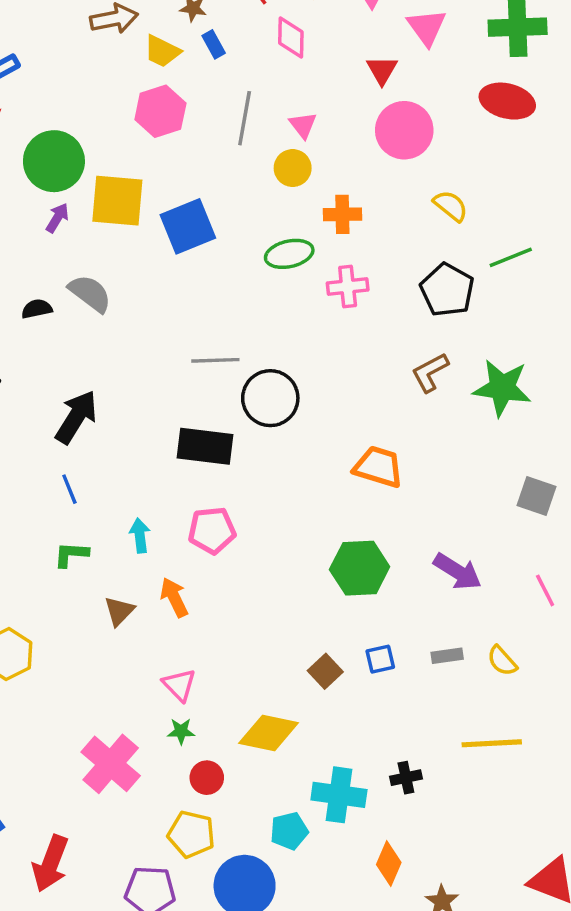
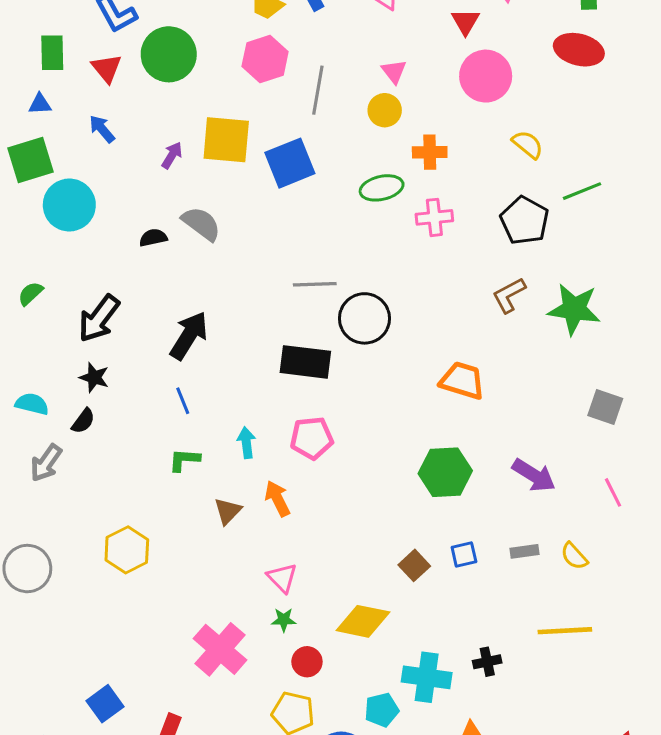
gray line: (245, 118) -> (318, 90), moved
green circle: (54, 161) -> (169, 54), moved

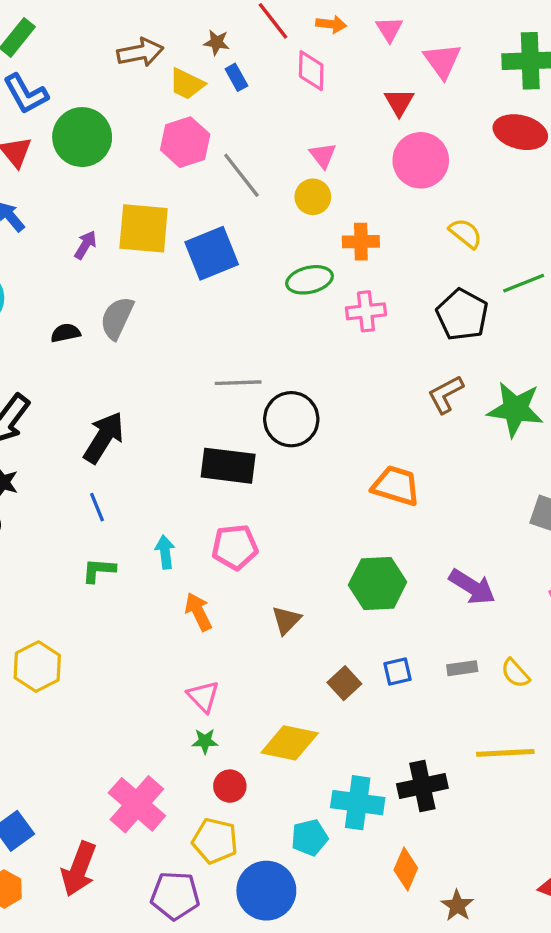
gray line: (318, 90) -> (241, 175), turned -48
gray semicircle: (201, 224) -> (117, 318), turned -102
brown triangle: (228, 511) -> (286, 620), moved
pink cross: (220, 649) -> (137, 804), moved
black cross: (487, 662) -> (422, 786), size x1.6

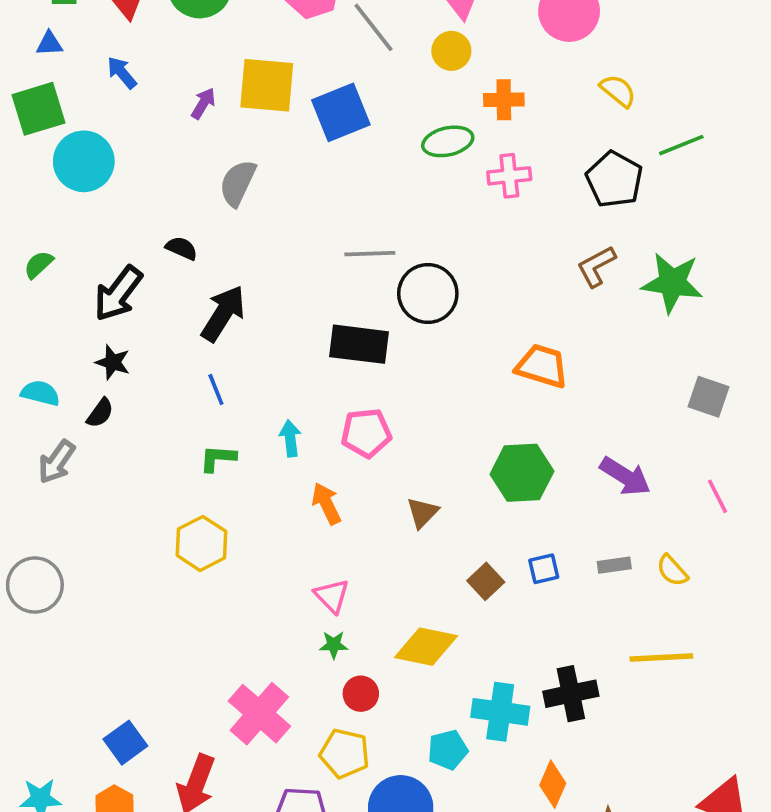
black semicircle: (66, 333) -> (182, 248), moved, turned 36
yellow hexagon: (37, 667) -> (201, 543), moved

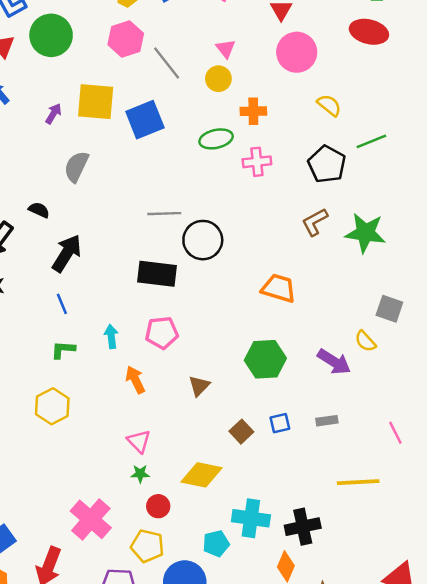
pink line: (718, 496) -> (395, 433), moved
yellow semicircle: (672, 571) -> (365, 341), moved
black cross: (571, 694) -> (303, 527), moved

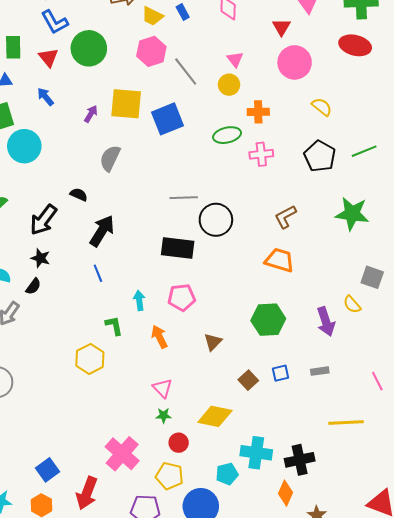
green line: (371, 141) -> (364, 151), moved
brown L-shape: (315, 222) -> (286, 217), moved
green L-shape: (63, 350) -> (114, 326), moved, turned 75
purple arrow: (334, 362) -> (326, 322), turned 40

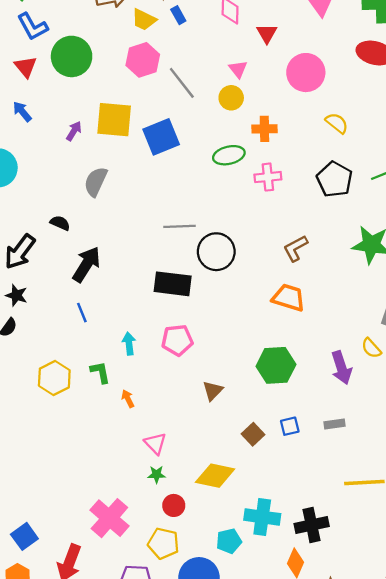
red triangle: (281, 27) -> (267, 33), moved
orange arrow: (159, 337) -> (128, 399), moved, size x0.7
yellow hexagon: (90, 359) -> (54, 378), moved

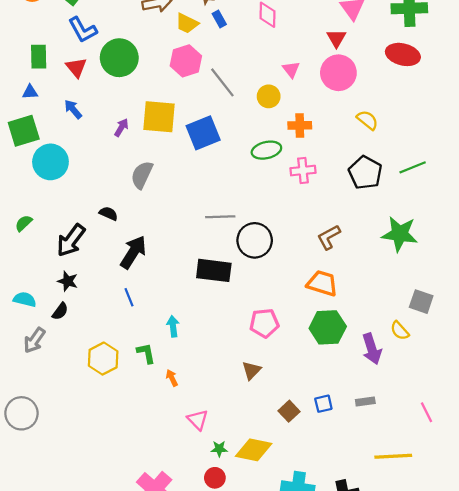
red triangle: (267, 33) -> (336, 38), moved
pink triangle: (238, 69) -> (291, 70), moved
pink pentagon: (177, 340) -> (264, 323), moved
green hexagon: (276, 365) -> (328, 327), moved
green star: (157, 474) -> (219, 449), moved

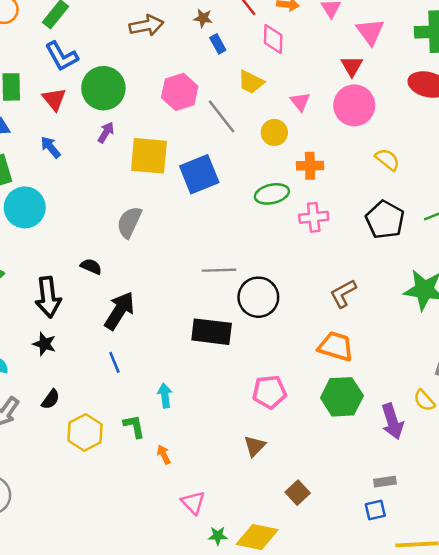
yellow trapezoid: (187, 23) -> (251, 82), moved
purple arrow: (121, 128) -> (106, 132), moved
black arrow: (71, 240) -> (48, 297), turned -44
black semicircle: (60, 311) -> (51, 399), moved
blue square: (323, 404) -> (375, 510), moved

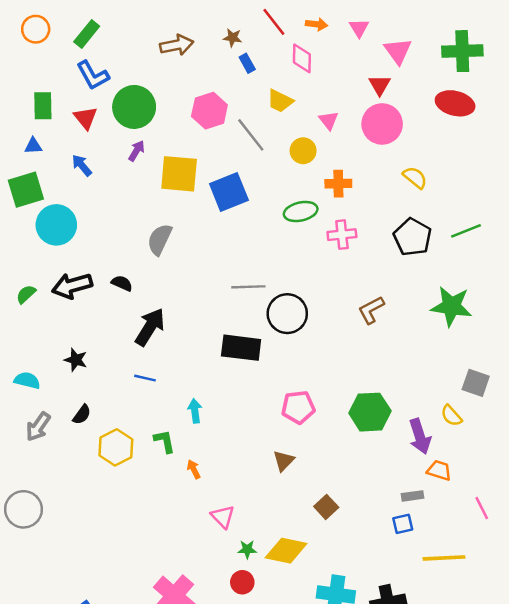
black arrow: (48, 297) -> (72, 286), moved, turned 81
orange trapezoid: (336, 346) -> (439, 470), moved, size x0.7
blue line: (114, 362) -> (145, 378), turned -55

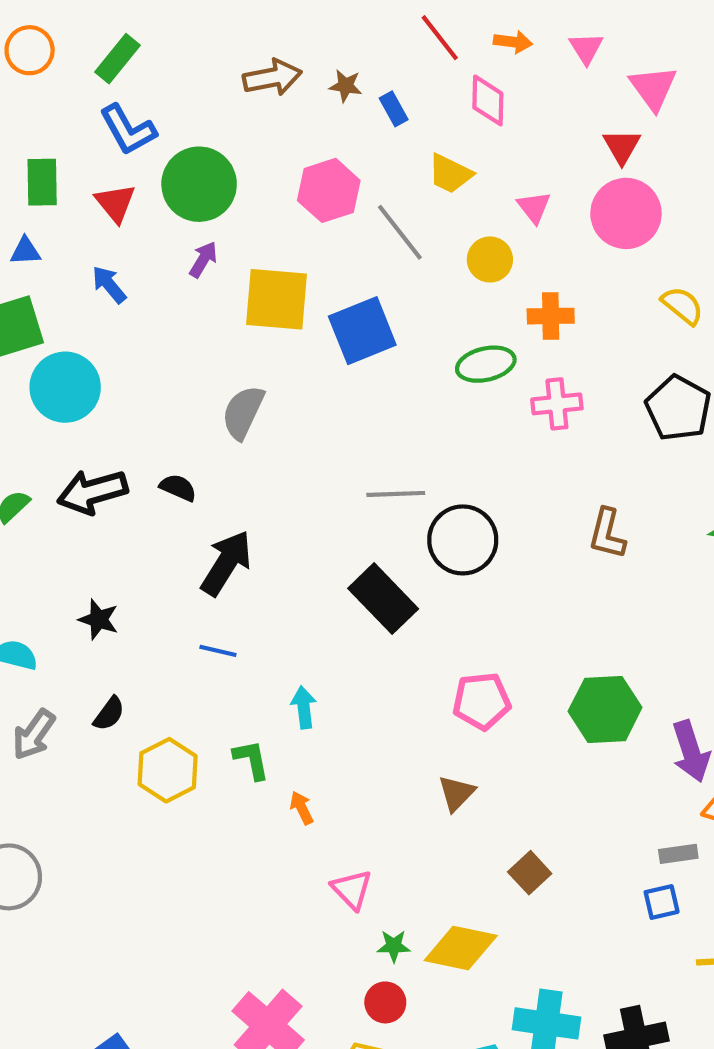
brown star: (233, 38) -> (346, 86), moved
brown L-shape: (371, 310) -> (607, 534), turned -48
black rectangle: (241, 348) -> (383, 599), turned 39

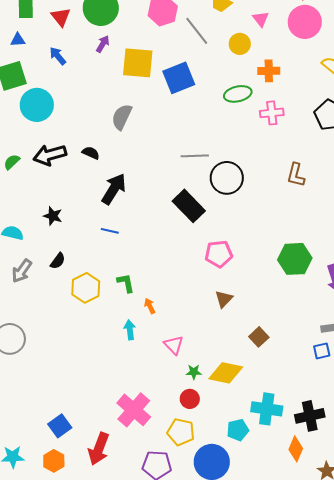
pink pentagon: (482, 701) -> (219, 254), moved
cyan arrow: (304, 707) -> (130, 330), moved

